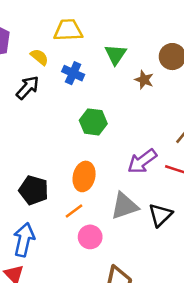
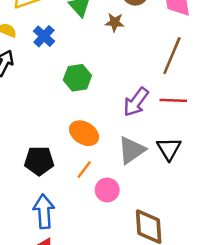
blue cross: (73, 73) -> (44, 36), turned 35
orange ellipse: (84, 176) -> (84, 133), turned -56

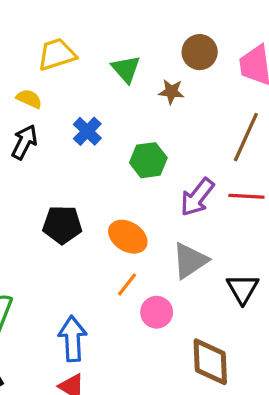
blue cross: (44, 36) -> (87, 131), moved
green hexagon: (77, 78) -> (148, 160), moved
black triangle: (169, 149) -> (243, 289), moved
black pentagon: (39, 161) -> (62, 225), moved

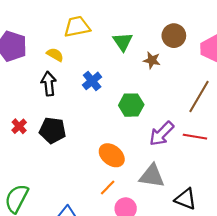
black arrow: (24, 142) -> (49, 84), turned -40
black pentagon: (62, 225) -> (53, 130), moved
gray triangle: (190, 261) -> (152, 176), turned 36
black triangle: (243, 289) -> (186, 199), turned -45

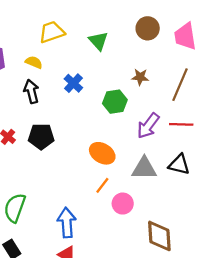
brown star: (152, 60) -> (140, 77), moved
black triangle: (186, 199) -> (179, 164), moved

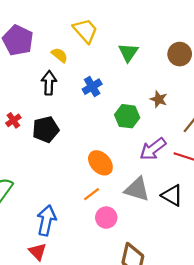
yellow trapezoid: (52, 32) -> (85, 31), turned 52
black pentagon: (41, 137) -> (46, 129), turned -30

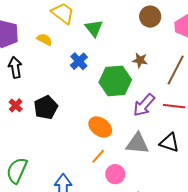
green triangle: (128, 52) -> (94, 28), moved
black arrow: (49, 83) -> (15, 67), moved
green hexagon: (127, 116) -> (115, 81), size x1.4

